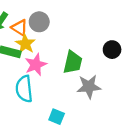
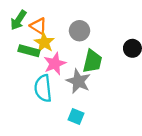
gray circle: (39, 22) -> (80, 31), moved
gray star: (89, 87) -> (78, 81), moved, turned 30

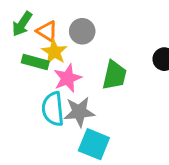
gray circle: (80, 31) -> (82, 31), moved
gray star: (78, 81) -> (79, 112), moved, turned -30
cyan square: (76, 117) -> (94, 144), size x1.5

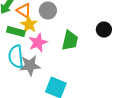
cyan semicircle: (53, 109) -> (16, 57), moved
gray star: (79, 112) -> (30, 66), moved

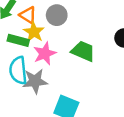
green trapezoid: (70, 41) -> (83, 51), turned -80

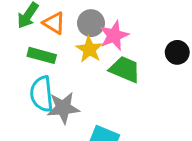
yellow star: (34, 32) -> (89, 49), moved
pink star: (45, 54) -> (114, 35), moved

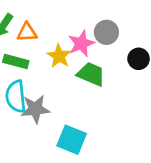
orange triangle: (54, 23) -> (27, 32), turned -35
gray circle: (91, 23) -> (106, 32), moved

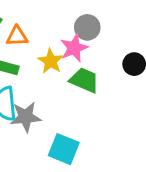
gray circle: (106, 32) -> (87, 27), moved

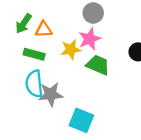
gray circle: (87, 27) -> (93, 13), moved
yellow star: (51, 61) -> (71, 50), turned 30

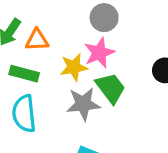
green trapezoid: (98, 65) -> (111, 88), turned 30
gray star: (51, 94) -> (83, 104), moved

